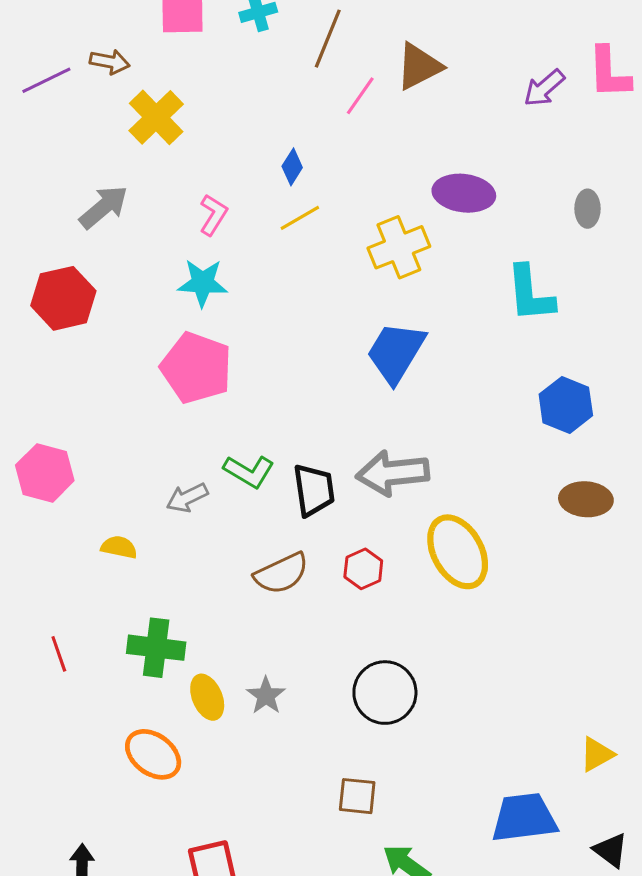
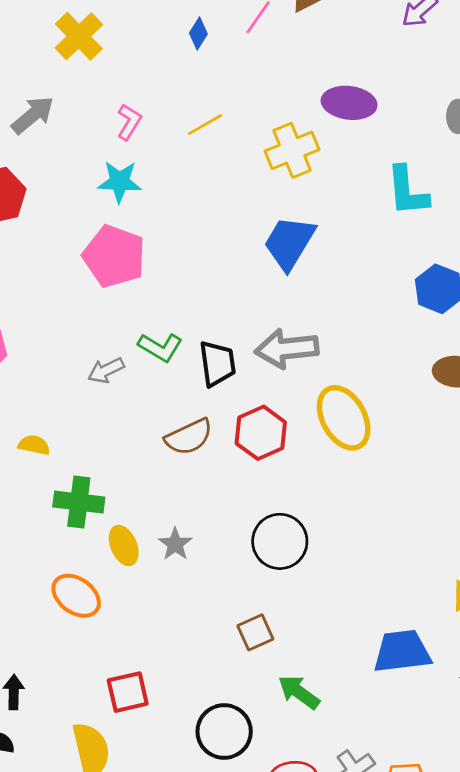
blue diamond: (292, 167) -> (198, 34), moved
yellow semicircle: (119, 547) -> (34, 445), moved
red hexagon: (363, 569) -> (261, 433), size x1.5
brown square: (357, 796) -> (255, 632), turned -30

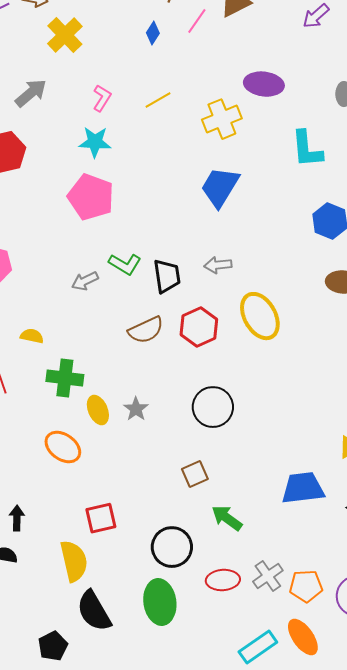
gray arrow: (287, 349) -> (218, 265), size x0.6

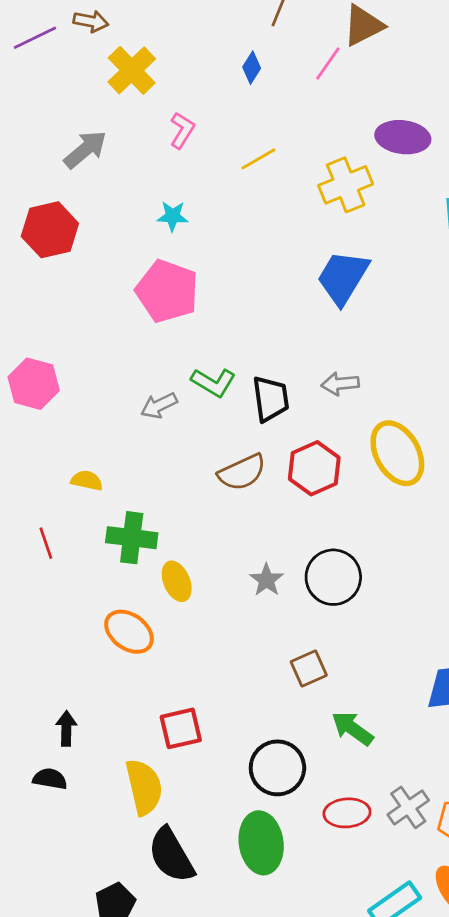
pink line: (197, 21) -> (328, 64), moved
pink L-shape: (102, 98) -> (182, 130), moved
cyan star: (95, 142) -> (173, 216), size x0.7
gray star: (136, 409) -> (267, 580), moved

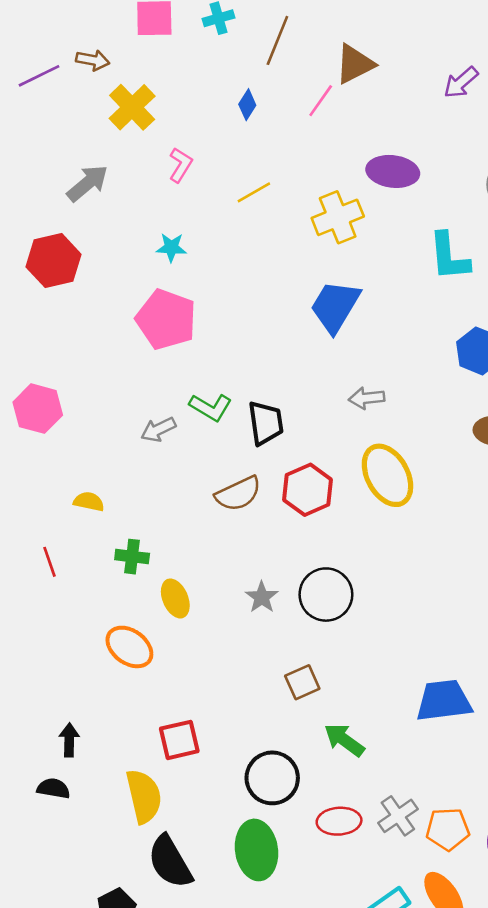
gray arrow: (340, 384) -> (367, 398), moved
green cross: (132, 538) -> (132, 557), size x0.7

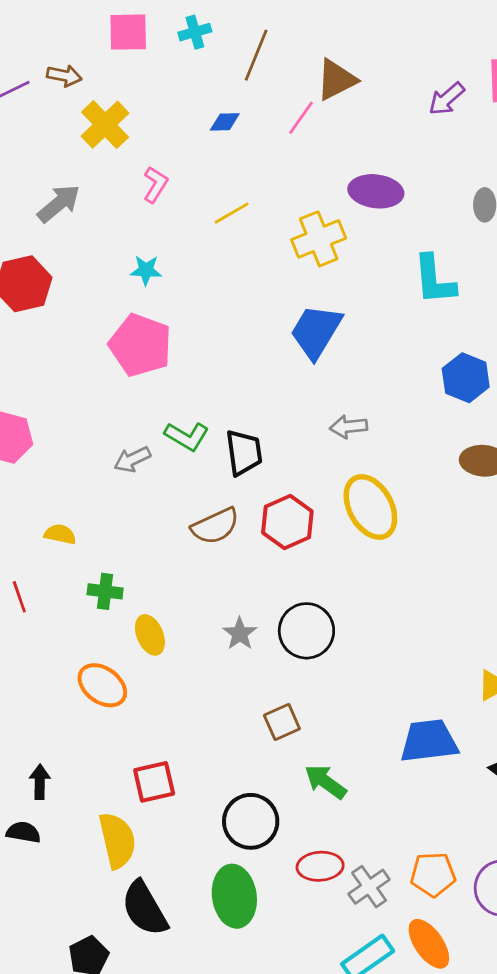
blue diamond: (247, 105) -> (225, 122), turned 56
gray cross: (398, 816) -> (369, 887), moved

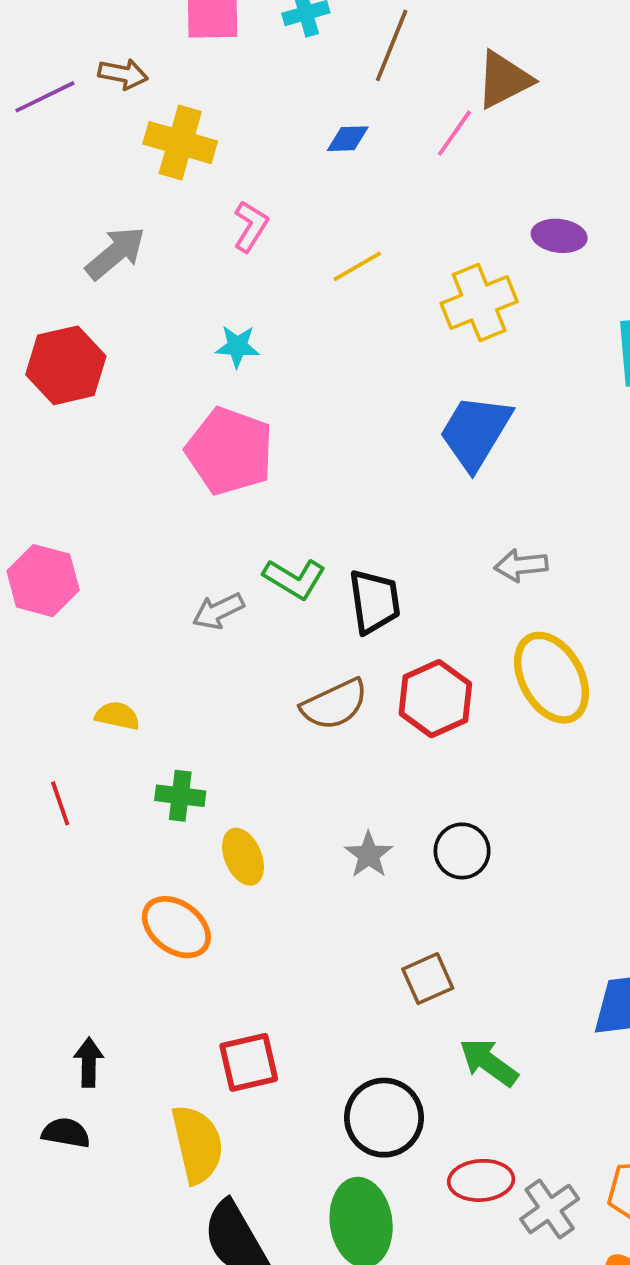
yellow cross: (105, 125) -> (180, 143), turned -30
purple ellipse: (376, 191) -> (559, 236), size x0.7
black circle: (306, 631) -> (462, 851), size x0.7

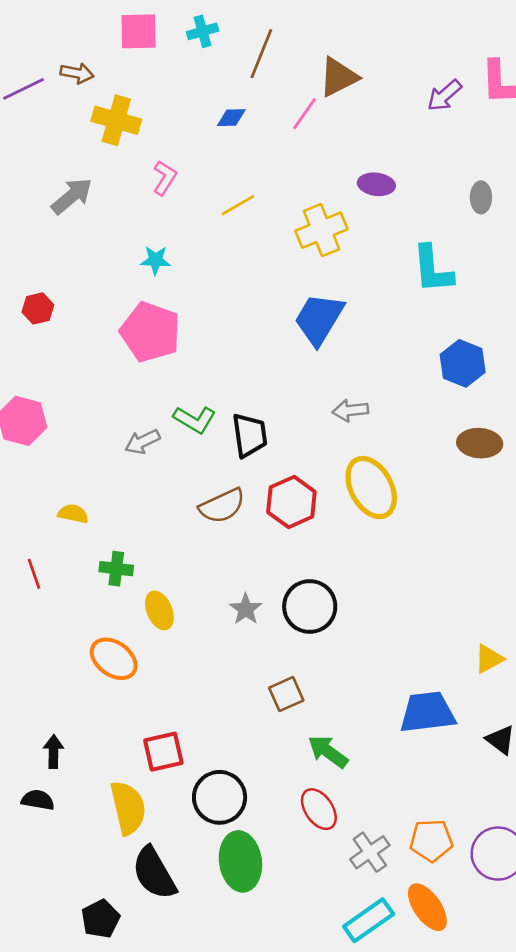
red hexagon: (66, 365) -> (38, 308), moved, size x0.6
black circle: (462, 851) -> (310, 607), size x1.4
black circle: (384, 1118) -> (220, 797), moved
red ellipse: (481, 1180) -> (319, 809), moved, turned 60

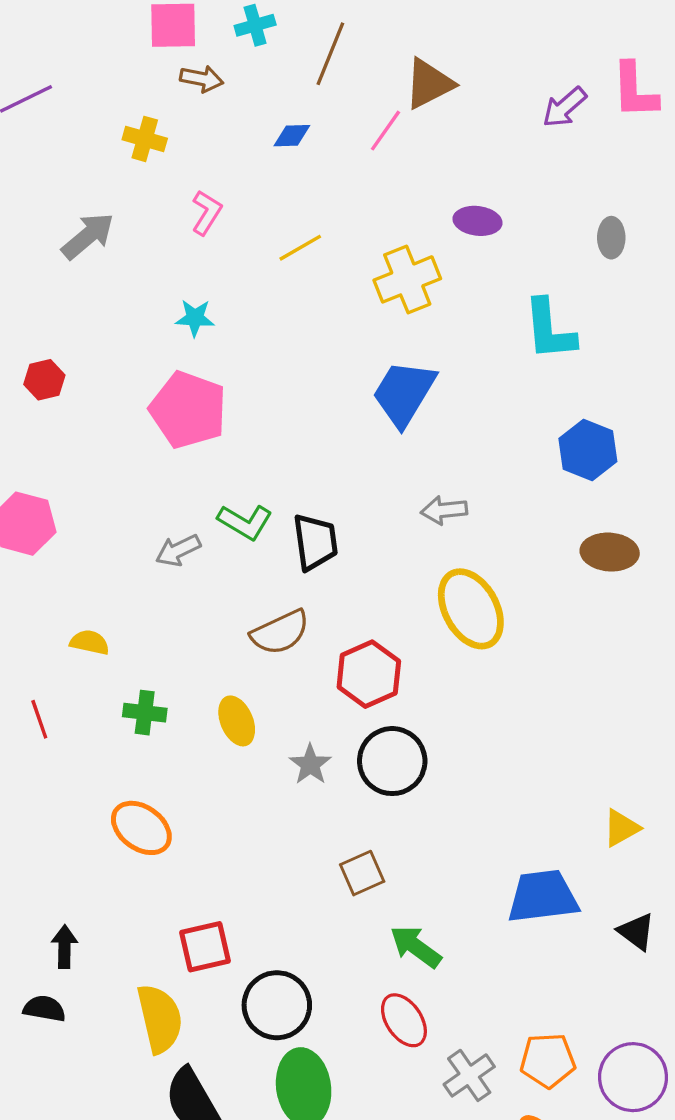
brown arrow: (77, 73) -> (202, 79), moved
yellow cross: (116, 120) -> (145, 139), size x0.7
red hexagon: (291, 502) -> (369, 674), moved
yellow ellipse: (159, 610) -> (237, 721), moved

